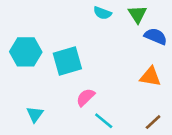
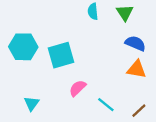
cyan semicircle: (102, 13) -> (93, 11), turned 63
blue semicircle: (156, 36) -> (135, 43), moved
cyan line: (104, 121) -> (106, 105), moved

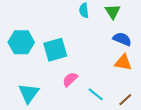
cyan triangle: (32, 103) -> (29, 93), size x1.5

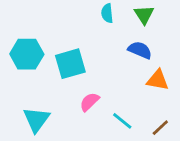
blue semicircle: (122, 39) -> (140, 50), moved

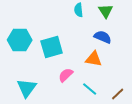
orange triangle: (158, 80) -> (94, 59), moved

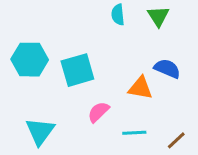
blue semicircle: (103, 37) -> (167, 69), moved
cyan line: (90, 89) -> (134, 133), turned -42

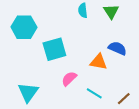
cyan hexagon: (30, 60) -> (24, 27), moved
cyan line: (134, 133) -> (94, 93), turned 35

